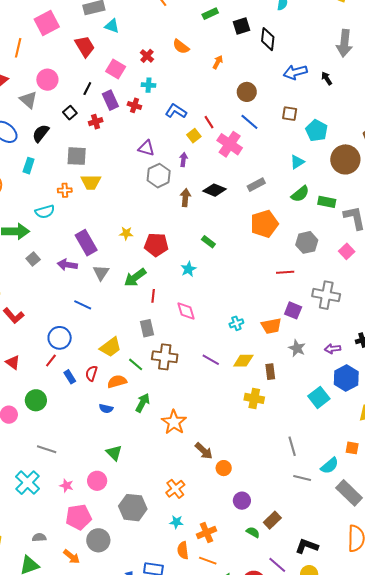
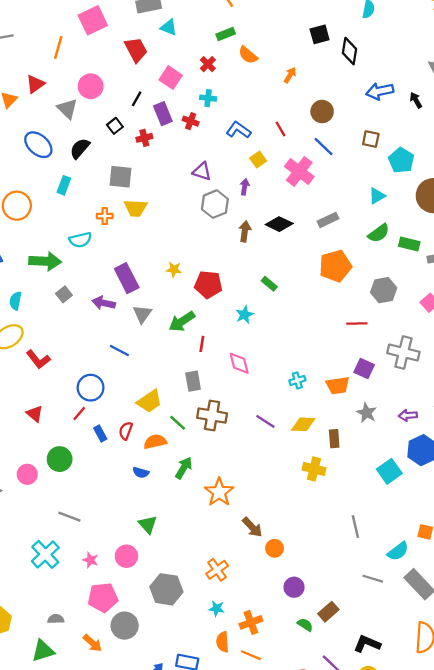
green rectangle: (210, 14) -> (226, 34), moved
red line: (209, 122) -> (281, 129), moved
gray line: (302, 478) -> (373, 579), moved

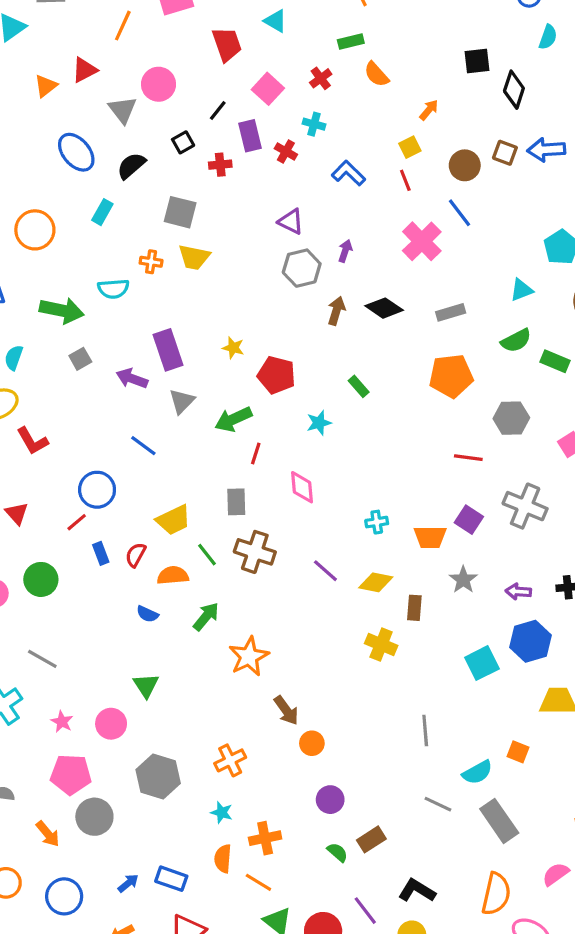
brown square: (371, 139) -> (505, 153), moved
yellow square: (258, 160) -> (410, 147), moved

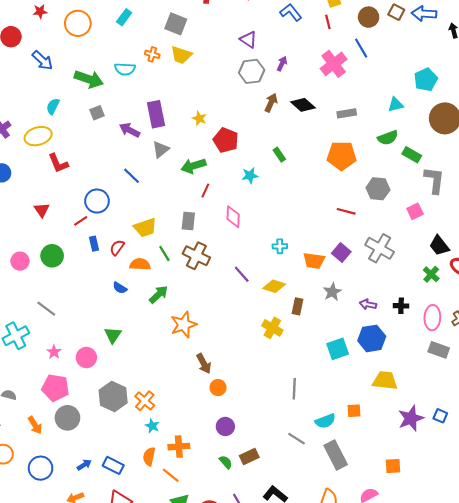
orange square: (518, 752) -> (354, 411), turned -32
orange cross: (230, 760) -> (145, 401), moved, turned -30

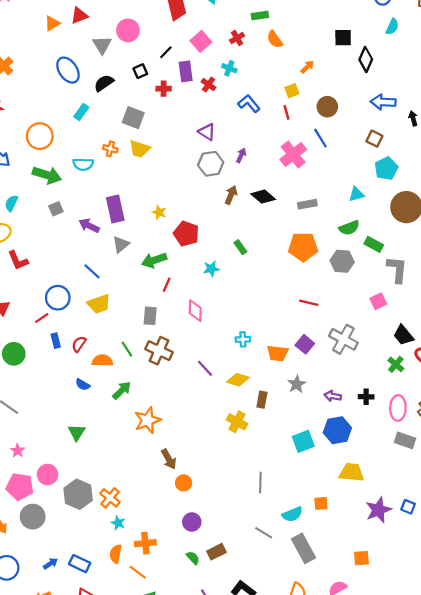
brown square: (396, 12) -> (374, 139), moved
orange circle: (78, 23) -> (40, 136), moved
gray hexagon: (378, 189) -> (342, 261), moved
yellow trapezoid: (145, 228) -> (99, 304), moved
pink circle: (86, 358) -> (48, 475), moved

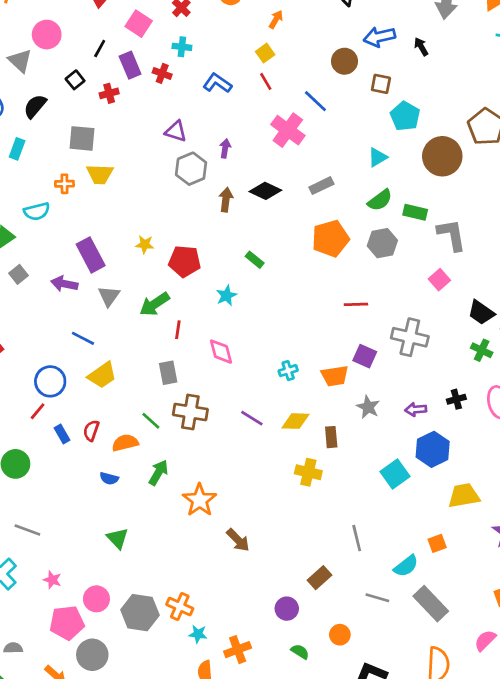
brown circle: (327, 107) -> (344, 61), moved
orange circle: (184, 483) -> (340, 635), moved
brown rectangle: (217, 552) -> (320, 578), moved

